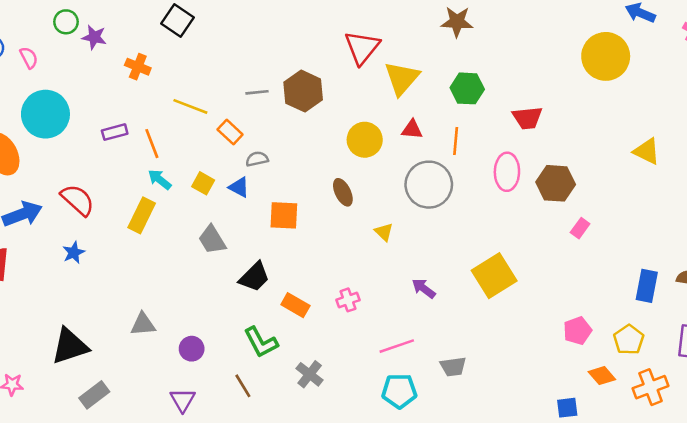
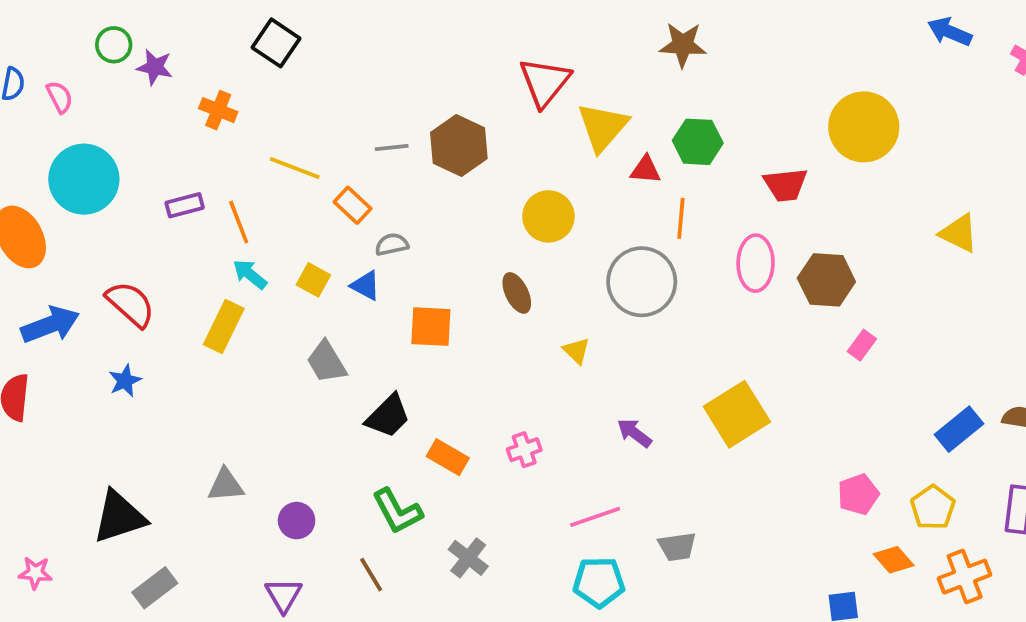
yellow circle: (606, 56) -> (864, 127), moved
red triangle: (412, 129) -> (645, 170), moved
blue rectangle: (647, 286) -> (959, 429), turned 40

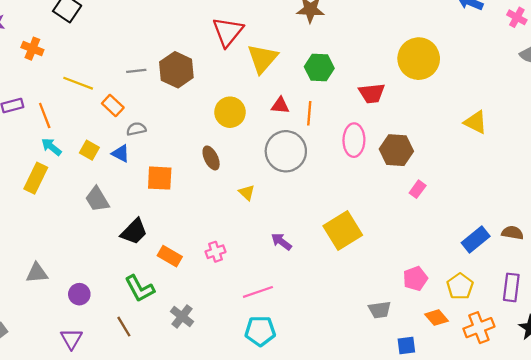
red triangle: (645, 170) -> (280, 105), moved
gray trapezoid: (677, 547) -> (380, 310), moved

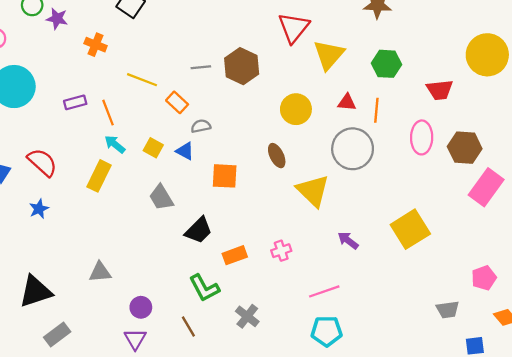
pink rectangle: (418, 189) -> (486, 187), size x2.0
yellow triangle: (247, 193) -> (313, 191), size x2.0
orange rectangle: (170, 256) -> (235, 255), turned -50
purple circle: (79, 294) -> (141, 307), moved

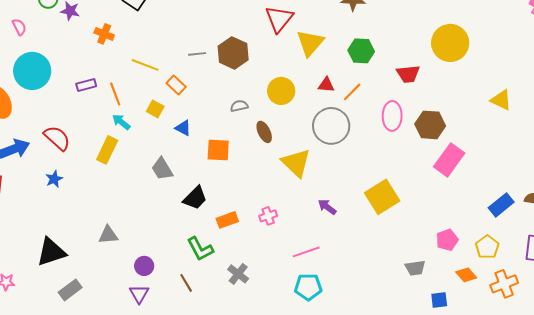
orange line: (376, 110) -> (352, 92), turned 40
gray semicircle: (201, 126) -> (239, 106), moved
yellow square: (153, 148) -> (155, 109), moved

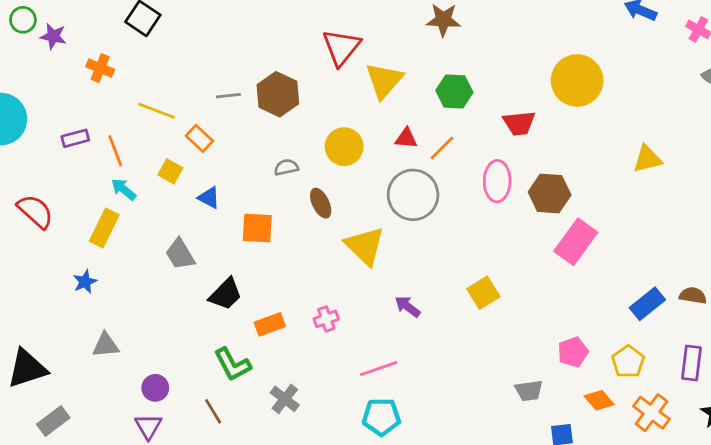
yellow triangle: (501, 100) -> (647, 159), turned -40
blue star: (54, 179) -> (85, 282), moved
yellow square: (382, 197) -> (483, 293), size x0.7
orange cross: (504, 284) -> (652, 413), turned -32

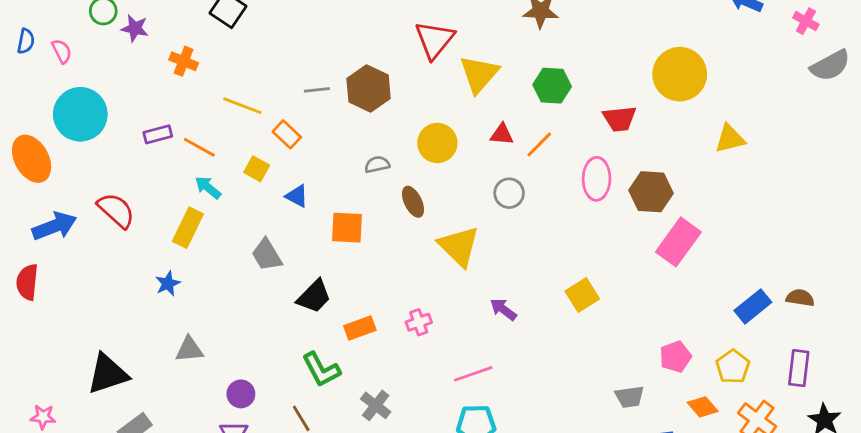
orange line: (115, 151) -> (199, 147), turned -40
yellow triangle: (647, 159) -> (730, 139), moved
gray circle: (413, 195) -> (509, 193), size x0.6

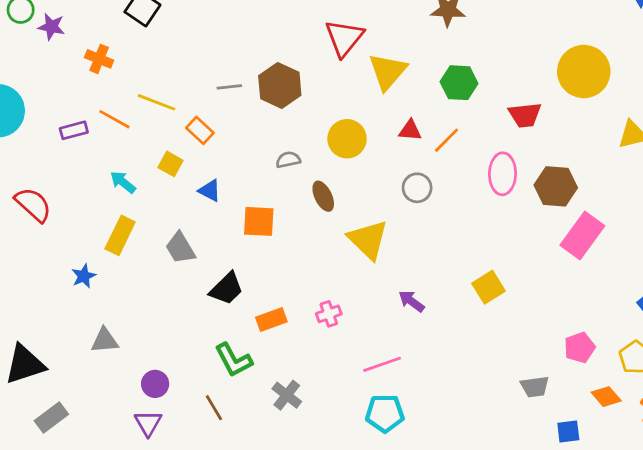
orange line: (199, 147) -> (114, 119), moved
yellow rectangle: (188, 228) -> (120, 235), moved

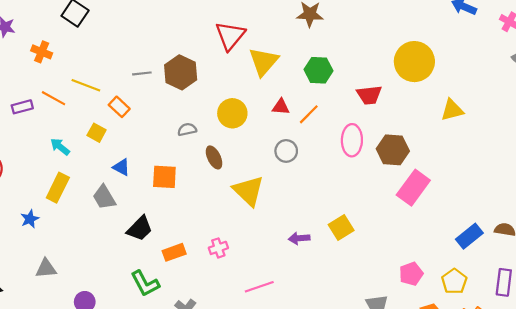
blue triangle: (210, 191) -> (121, 167), moved
purple arrow: (411, 301) -> (299, 238), moved, turned -42

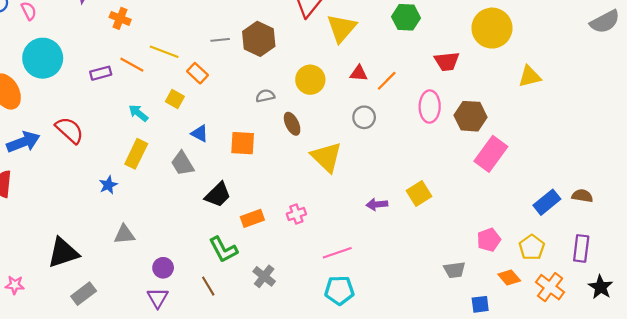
green hexagon: (319, 70) -> (406, 17), moved

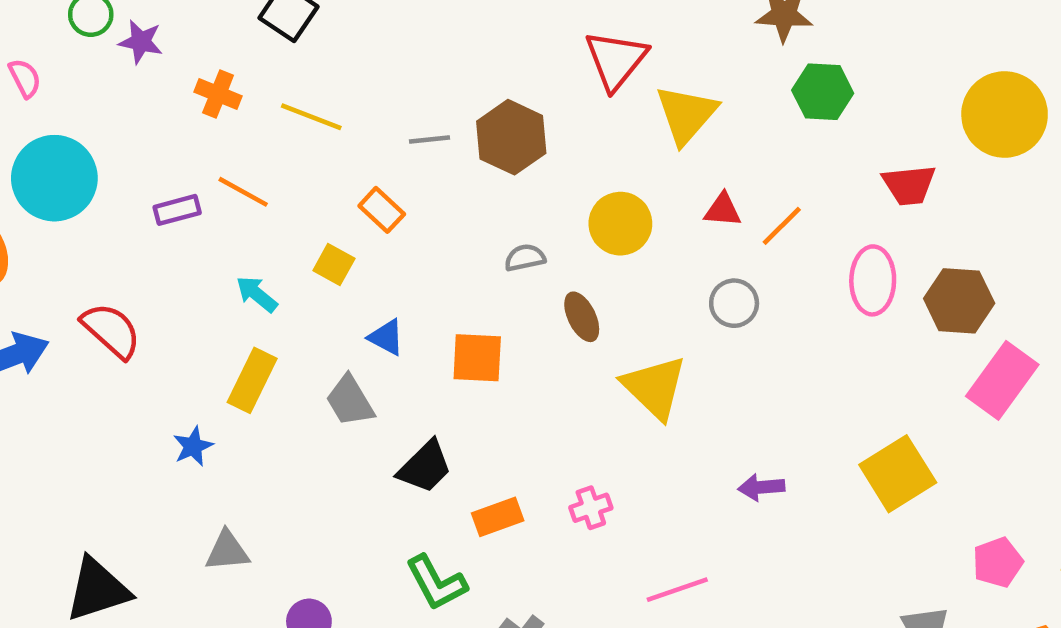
yellow line: (164, 52) -> (311, 117), moved
yellow square: (419, 194) -> (898, 474), moved, size x1.4

